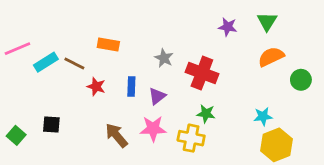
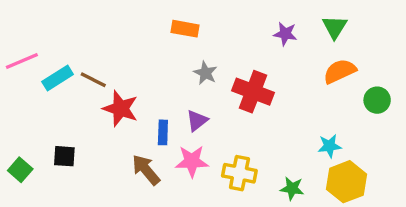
orange rectangle: (108, 45) -> (185, 29), moved
red star: (96, 87) -> (120, 109), size x1.5
blue rectangle: (131, 87) -> (163, 132), moved
green star: (206, 114) -> (292, 188), moved

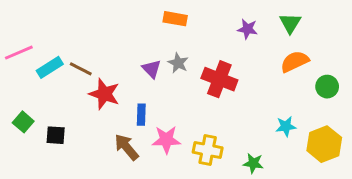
orange rectangle: (185, 29) -> (175, 19), moved
purple triangle: (197, 120) -> (152, 69), moved, turned -36
green square: (20, 170) -> (23, 122), moved
yellow hexagon: (346, 182) -> (324, 144), moved

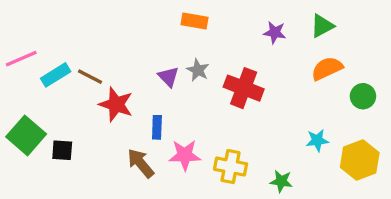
green triangle: (290, 23) -> (322, 26), turned 30
green square: (23, 122) -> (26, 135), size x1.6

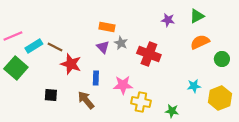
orange rectangle: (195, 21) -> (107, 27), moved
green square: (26, 135) -> (16, 68), moved
black square: (62, 150) -> (51, 95), moved
pink star: (185, 155) -> (123, 85), moved

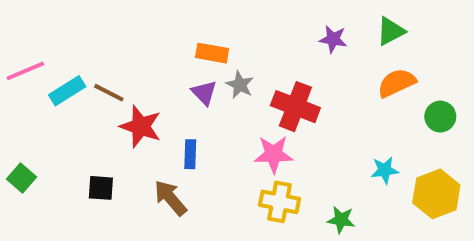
green square: (16, 68) -> (22, 178), moved, size x0.6
pink star: (123, 85) -> (274, 154), moved

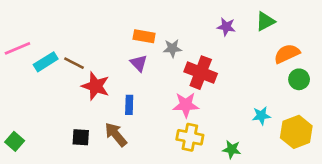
orange semicircle: (397, 83) -> (287, 54), moved
gray star: (240, 85) -> (172, 48), moved, turned -30
green square: (22, 178) -> (15, 141), moved
black square: (101, 188) -> (81, 137), moved

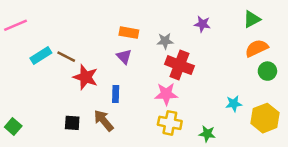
green triangle: (265, 21) -> (252, 19), moved
pink line: (17, 48) -> (16, 25), moved
gray star: (172, 48) -> (165, 41), moved

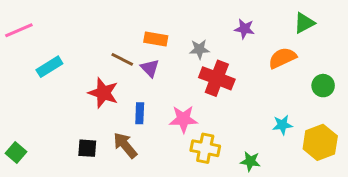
orange semicircle: (257, 48) -> (282, 58), moved
brown line: (66, 57) -> (122, 59), moved
pink star: (166, 94) -> (183, 119), moved

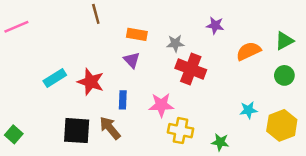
green triangle: (304, 23) -> (284, 41), moved
brown line: (122, 59) -> (96, 14), moved, turned 48
cyan rectangle: (49, 67) -> (55, 78), moved
black square: (87, 148) -> (77, 131), size x1.6

